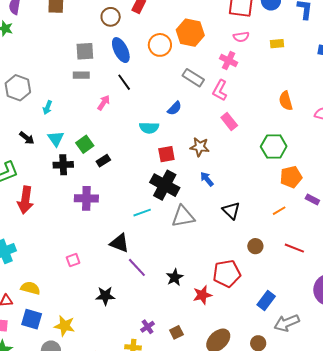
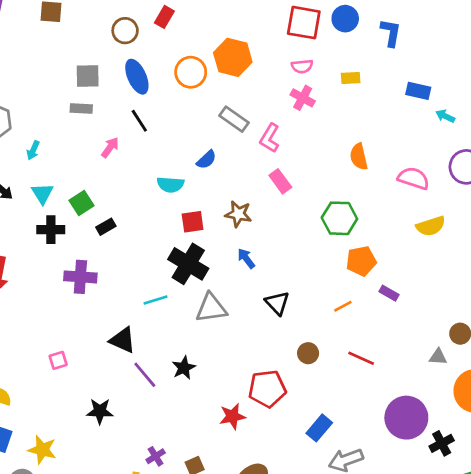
pink cross: (229, 61) -> (303, 98), moved
black star: (175, 277) -> (184, 368), moved

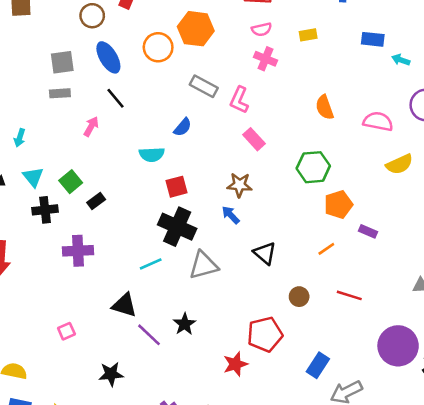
brown star: (238, 214) -> (240, 185), moved

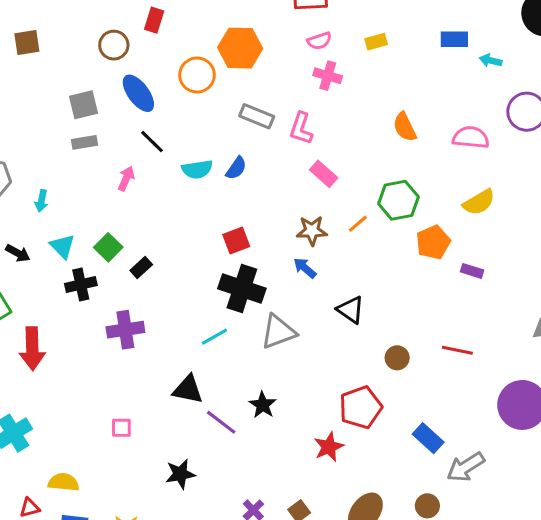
cyan semicircle: (152, 154) -> (197, 169), moved
yellow semicircle: (399, 164) -> (479, 202), moved
orange line: (326, 249) -> (358, 224), moved
pink square: (66, 331) -> (121, 428), turned 30
blue rectangle: (318, 365) -> (428, 438), turned -75

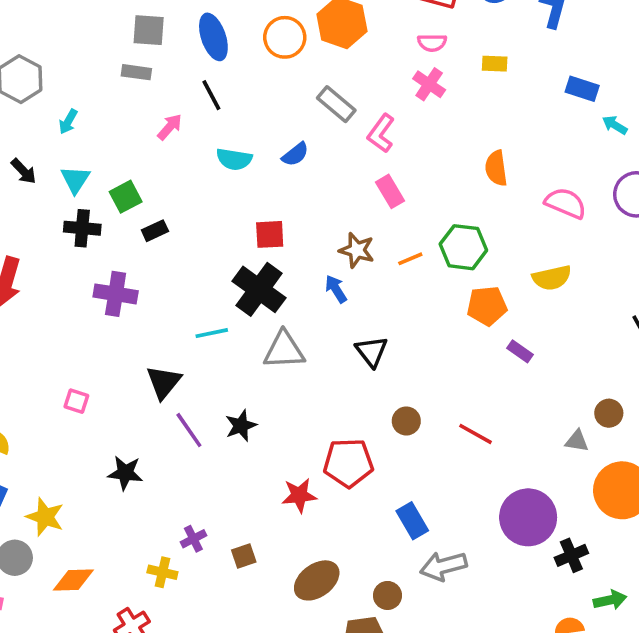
cyan semicircle: (197, 169) -> (234, 159), moved
black triangle: (188, 389) -> (164, 382), turned 40

